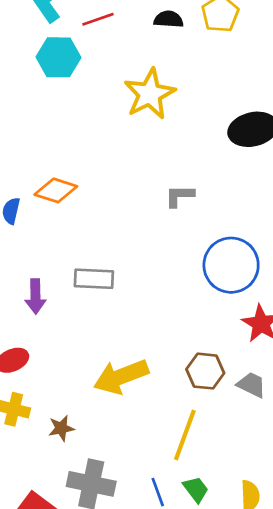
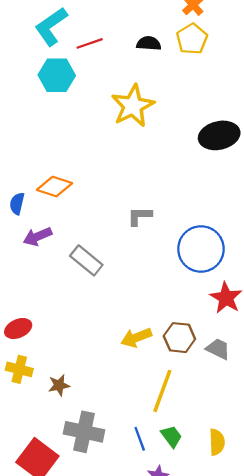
gray L-shape: (179, 196) -> (140, 216), moved
gray rectangle: (94, 279) -> (86, 260), turned 36
purple arrow: (35, 296) -> (37, 237), moved, turned 68
yellow arrow: (121, 377) -> (136, 338), moved, size x0.7

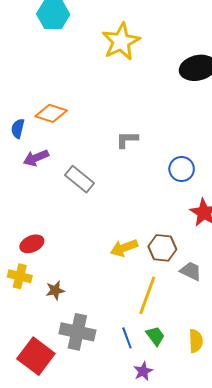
blue circle: (201, 249) -> (182, 169), size x0.6
red ellipse: (18, 328) -> (32, 244), moved
gray trapezoid: (218, 349) -> (191, 271), moved

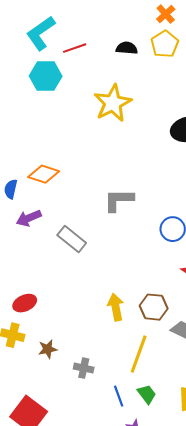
gray L-shape: (127, 140) -> (119, 200), size x1.4
yellow arrow: (124, 248) -> (116, 307), turned 100
gray cross: (77, 332) -> (84, 368), moved, size x0.6

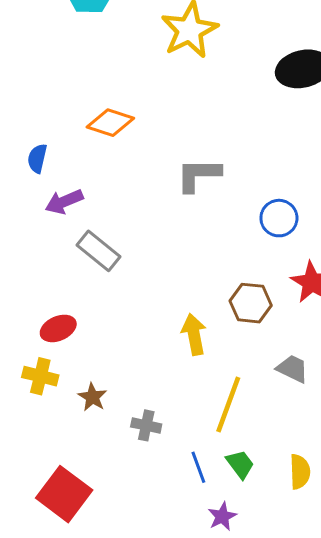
orange diamond: (44, 174) -> (110, 123), moved
gray rectangle: (72, 239) -> (98, 251), moved
brown hexagon: (154, 307) -> (251, 303), moved
brown star: (48, 349) -> (92, 397), turned -30

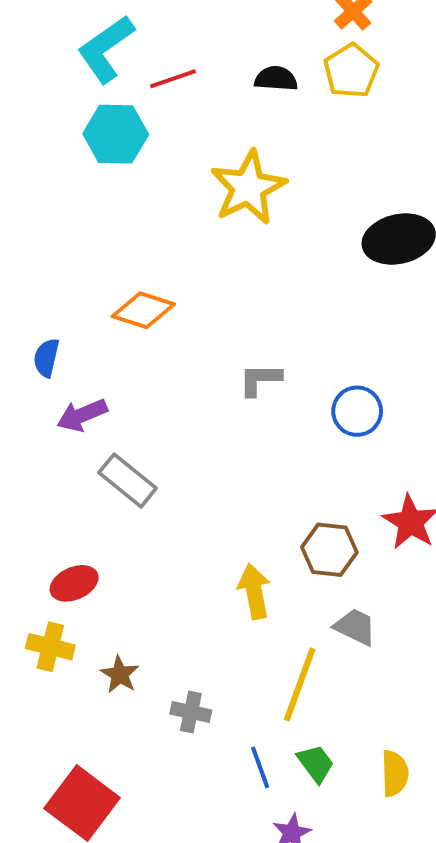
gray L-shape: (198, 175) -> (260, 380), size x0.7
blue circle: (279, 218) -> (357, 411), moved
gray trapezoid: (292, 369) -> (355, 627), moved

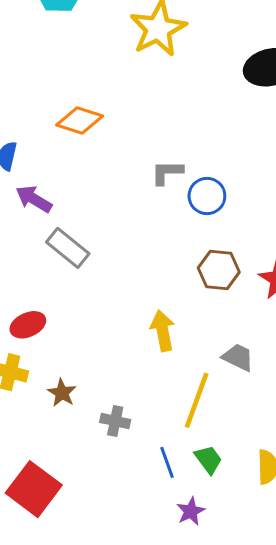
blue circle: (357, 411) -> (207, 196), moved
purple arrow: (82, 415) -> (34, 199), turned 54
brown hexagon: (329, 550) -> (219, 270), moved

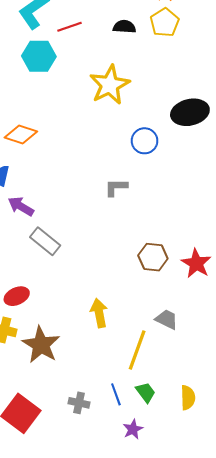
orange diamond: (80, 121) -> (21, 134), moved
blue circle: (207, 196) -> (145, 141), moved
yellow arrow: (163, 331) -> (99, 313), moved
brown star: (62, 393) -> (41, 345), size x1.8
gray cross: (115, 421) -> (79, 403), moved

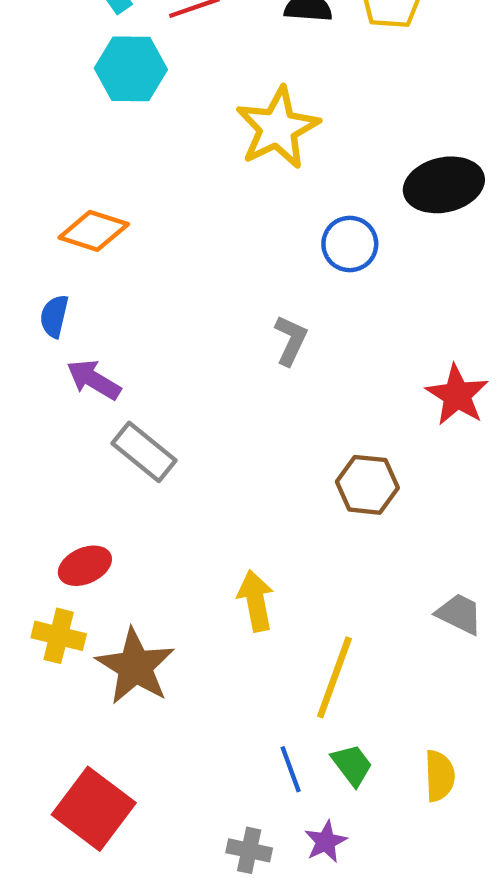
gray L-shape: (116, 187) -> (291, 340), turned 115
red star: (196, 263) -> (457, 395), moved
gray trapezoid: (167, 319) -> (459, 614), moved
gray cross: (79, 403) -> (249, 850), moved

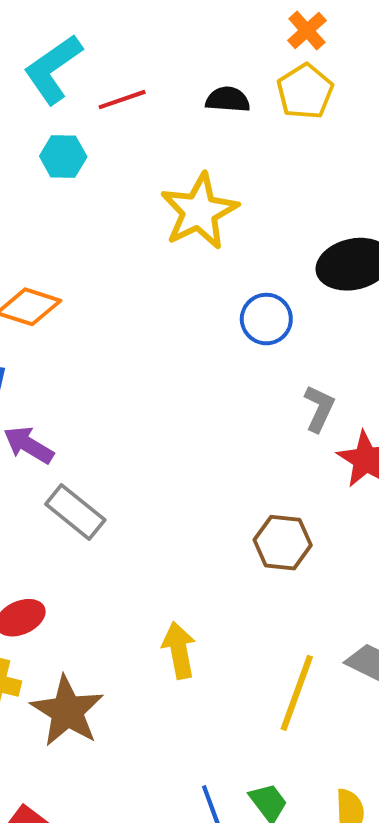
cyan hexagon: (131, 69) -> (63, 156), size x0.7
gray L-shape: (291, 340) -> (319, 408), moved
yellow line: (334, 677) -> (297, 693), moved

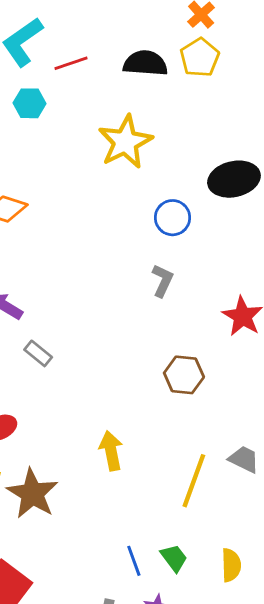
black semicircle: (228, 100) -> (145, 63), size x1.4
gray L-shape: (319, 408) -> (162, 281), moved
gray rectangle: (75, 512) -> (38, 353), size x0.7

